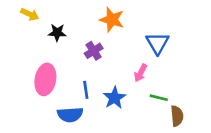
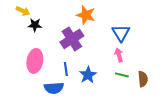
black star: (57, 33) -> (35, 25), moved
purple cross: (94, 51) -> (72, 39), size x1.6
pink arrow: (140, 73) -> (119, 55), moved, turned 136
brown semicircle: (177, 116) -> (143, 79), moved

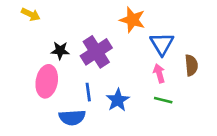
orange star: (86, 15) -> (132, 20), moved
black star: (35, 25) -> (60, 51), moved
brown semicircle: (143, 79) -> (191, 65), moved

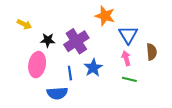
yellow arrow: (31, 14) -> (24, 24), moved
blue star: (118, 100) -> (93, 68), moved

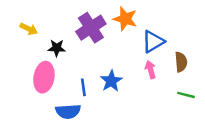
blue triangle: (128, 35) -> (153, 42), turned 30
purple cross: (76, 41) -> (91, 28), moved
green line: (129, 79) -> (186, 95), moved

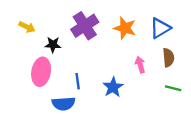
orange star: (125, 19) -> (125, 28), moved
blue triangle: (153, 42) -> (160, 28), moved
blue star: (111, 81) -> (113, 87), moved

